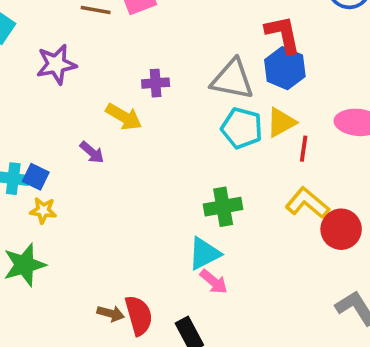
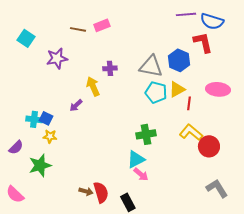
red L-shape: (283, 34) -> (203, 42), moved
yellow arrow: (124, 117) -> (93, 86), turned -144
purple arrow: (92, 152) -> (76, 105), turned 96

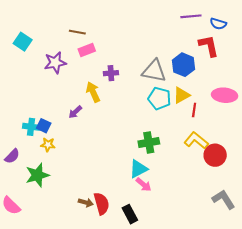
blue semicircle: (212, 21) -> (218, 24), size x0.7
pink rectangle: (102, 25) -> (87, 50), moved

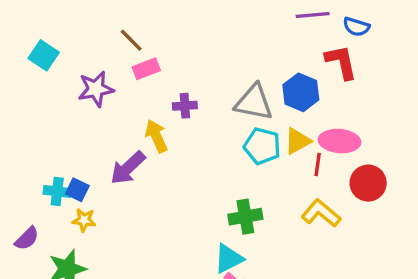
brown line: (77, 32) -> (131, 40), turned 35
pink ellipse: (225, 95) -> (340, 141), moved
purple arrow: (75, 112) -> (128, 168), size x1.6
red circle: (215, 155) -> (368, 183), moved

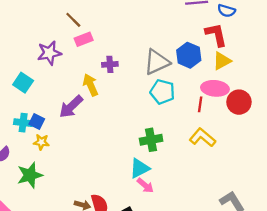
cyan square: (44, 55) -> (23, 83), moved
gray triangle: (254, 102) -> (157, 62), turned -36
yellow triangle: (297, 141) -> (222, 61), moved
red circle: (368, 183) -> (239, 102), moved

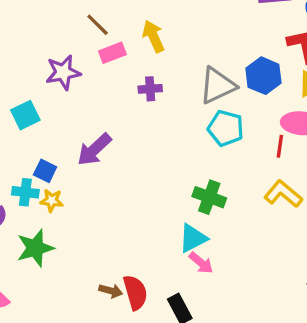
cyan square: (23, 83) -> (25, 115), turned 30
yellow arrow: (90, 85) -> (153, 36), moved
cyan cross: (23, 123) -> (25, 192), moved
green cross: (151, 140) -> (209, 197), turned 30

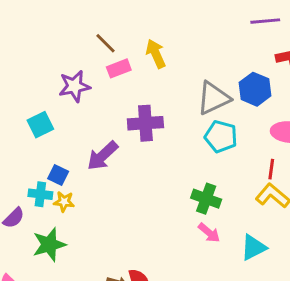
purple cross: (150, 89) -> (145, 123), moved, size x1.6
red line: (280, 146) -> (271, 169), moved
cyan triangle: (193, 238) -> (253, 248), moved
pink arrow: (201, 263) -> (209, 233), moved

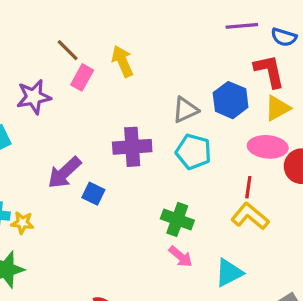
pink rectangle: (119, 68) -> (82, 77), turned -40
gray triangle: (214, 98) -> (185, 110), size x0.7
purple cross: (145, 123) -> (132, 147), moved
blue square: (58, 175) -> (93, 194), moved

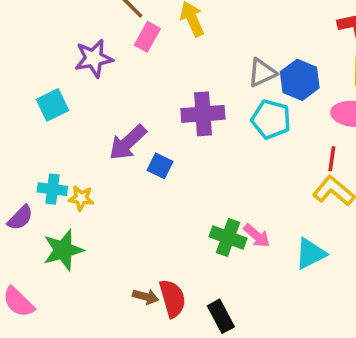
blue hexagon: (231, 100) -> (300, 80), moved
green cross: (177, 219) -> (228, 238), moved

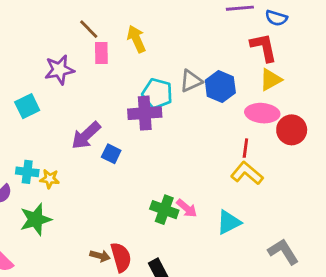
pink rectangle: (147, 37) -> (101, 53), turned -30
cyan pentagon: (271, 119) -> (157, 94), moved

